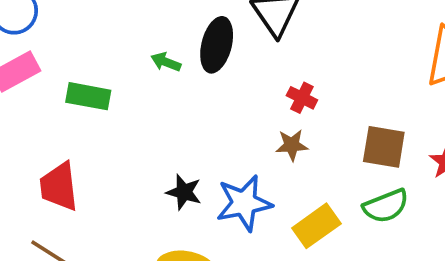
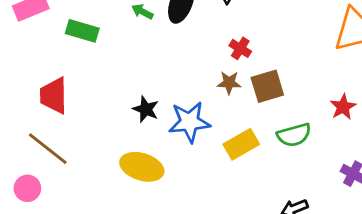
brown square: (384, 147) -> (267, 86), moved, turned -32

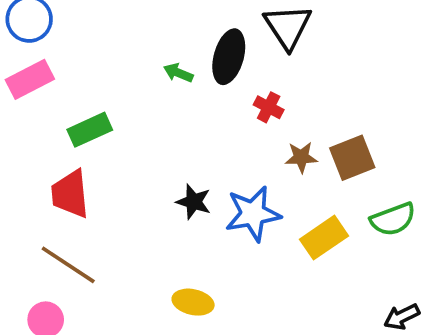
green rectangle: (82, 31) -> (90, 130), moved, turned -36
red cross: (240, 48) -> (269, 107), moved
yellow ellipse: (142, 167) -> (193, 302), moved, size x0.7

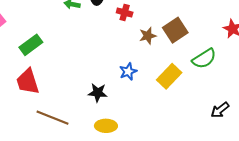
black star: (194, 202) -> (98, 93), moved
blue star: (253, 214) -> (128, 72), size x0.6
brown line: (68, 265) -> (52, 118), moved

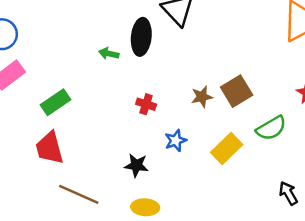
red cross: (125, 12) -> (146, 104), moved
black arrow: (220, 110) -> (288, 193), turned 96

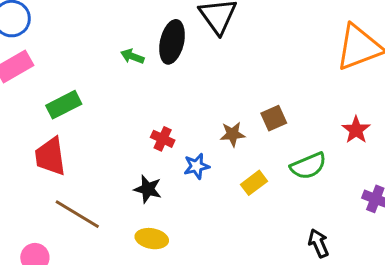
brown square: (237, 91) -> (274, 118), size x0.7
brown star: (202, 97) -> (233, 134), moved
red cross: (146, 104) -> (163, 139), moved
yellow rectangle: (227, 149) -> (254, 183), size x0.7

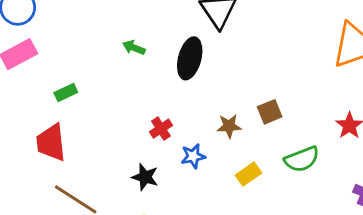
black ellipse: (172, 42) -> (190, 58), moved
green rectangle: (64, 105) -> (66, 93), size x0.7
red cross: (163, 139) -> (161, 129), turned 30

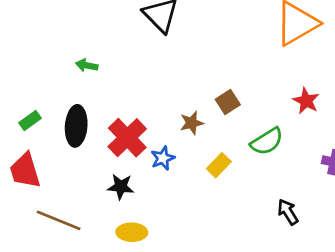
black ellipse: (190, 58) -> (76, 126), moved
red cross: (161, 129) -> (127, 138), size x1.8

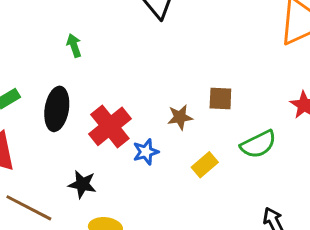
green arrow: (87, 65) -> (74, 45), turned 55
brown square: (228, 102) -> (220, 98), turned 30
black star: (121, 187) -> (82, 184), moved

